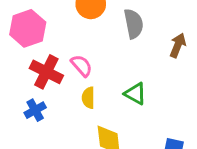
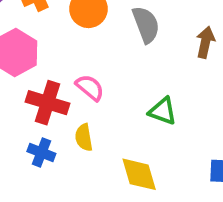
yellow semicircle: (88, 98) -> (84, 137), moved
blue cross: (35, 110) -> (41, 153), turned -30

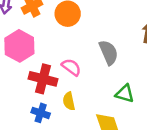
gray semicircle: (146, 25) -> (109, 52), moved
green triangle: (163, 111) -> (125, 94), moved

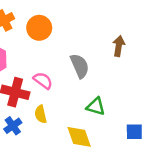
blue cross: (41, 113) -> (13, 126), turned 36

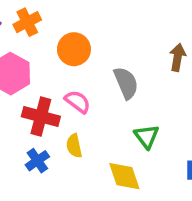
orange circle: (39, 28) -> (74, 49), moved
green triangle: (96, 106) -> (147, 136), turned 36

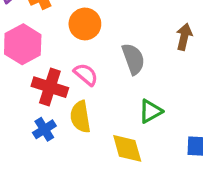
green triangle: (147, 136) -> (150, 111), turned 35
yellow semicircle: (74, 146) -> (80, 117), size x1.4

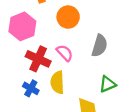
gray semicircle: (133, 59) -> (100, 46), turned 30
blue cross: (44, 129) -> (31, 88), turned -35

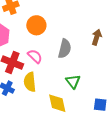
green triangle: (107, 84) -> (73, 81), turned -42

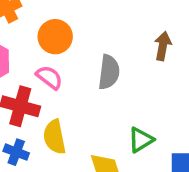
pink semicircle: (35, 56) -> (49, 77), moved
green triangle: (73, 81) -> (141, 140), moved, turned 42

